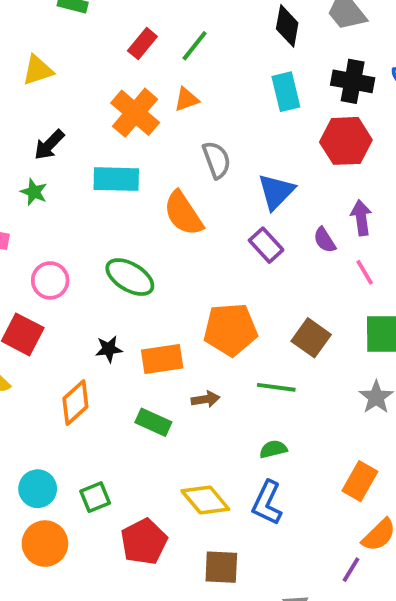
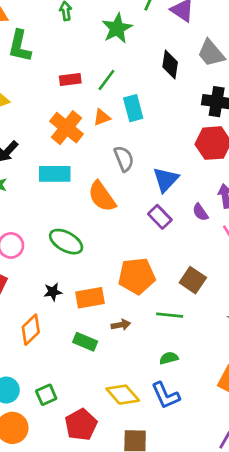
red rectangle: (142, 44) -> (70, 80), turned 45
cyan rectangle: (286, 92) -> (133, 108), moved
blue L-shape: (267, 503) -> (166, 395), turned -48

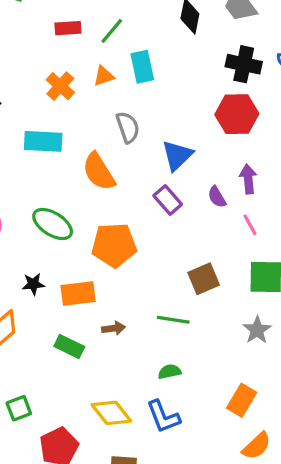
orange cross: (66, 128) -> (60, 86), size x0.7
orange pentagon: (137, 276) -> (114, 245), moved
brown square: (193, 280) -> (204, 279), turned 30

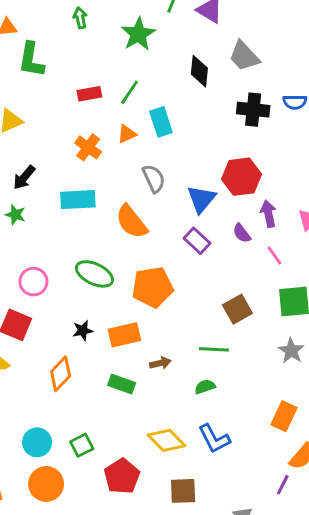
red hexagon: (237, 114) -> (241, 177), moved
green semicircle: (170, 372) -> (205, 387), moved

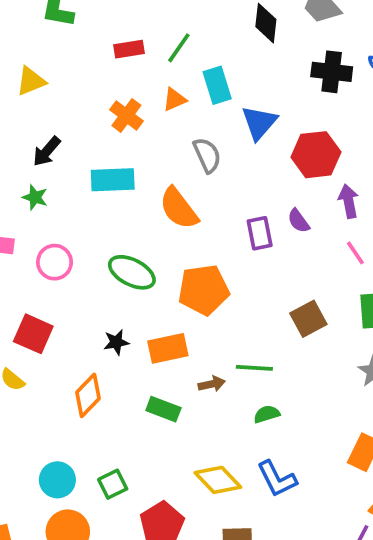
blue triangle: (201, 199) -> (259, 123), moved
purple semicircle: (242, 233) -> (299, 221), moved
purple rectangle: (197, 241) -> (260, 233), turned 35
pink circle: (33, 282) -> (55, 262), moved
green line: (214, 349) -> (254, 368), moved

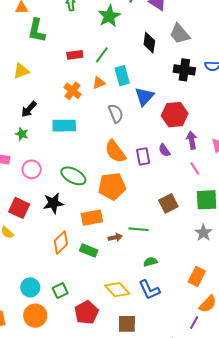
orange semicircle: (179, 208) -> (115, 151), moved
black star: (116, 342) -> (53, 203), moved, size x1.5
orange diamond: (88, 395) -> (61, 242), moved
green semicircle: (267, 414) -> (150, 262), moved

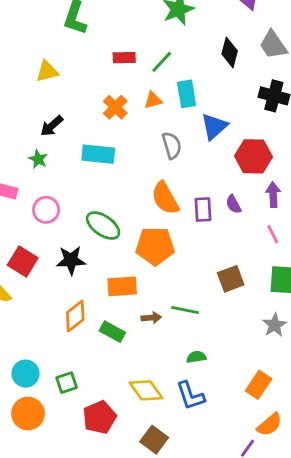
brown square: (127, 324) -> (154, 440), turned 30

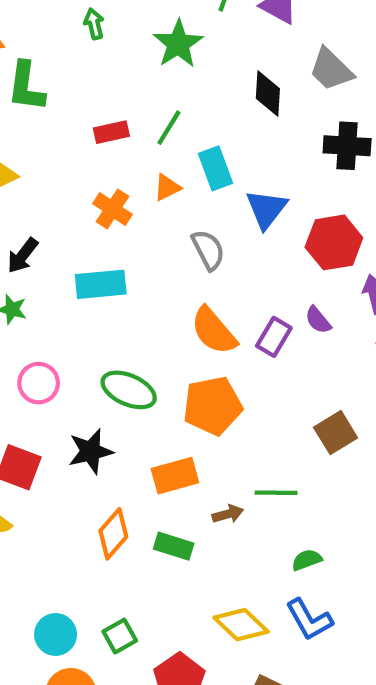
purple rectangle: (203, 210) -> (274, 337), turned 45

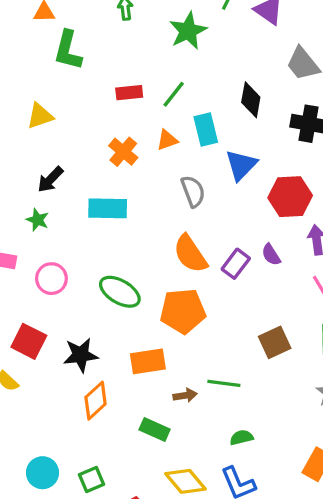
black diamond: (268, 93) -> (251, 100), moved
black star: (91, 451) -> (81, 355), moved
green rectangle: (174, 546) -> (155, 430), moved

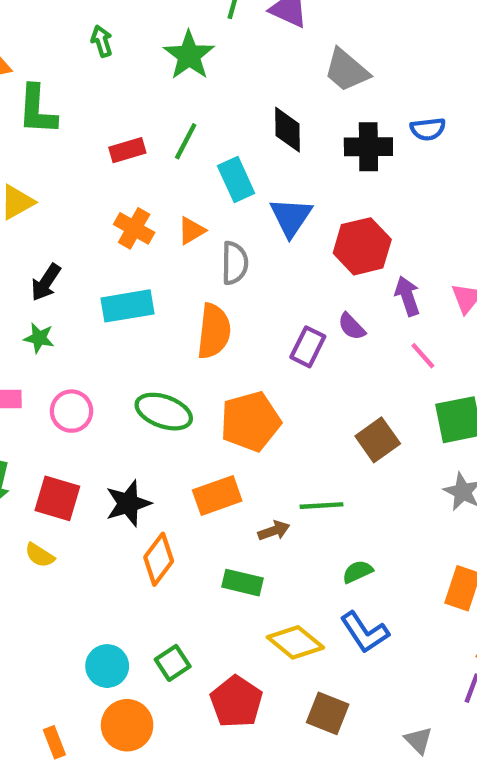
orange triangle: (167, 140) -> (191, 231), moved
gray semicircle: (193, 191) -> (235, 263), turned 32
orange semicircle: (190, 254) -> (214, 331), moved, turned -129

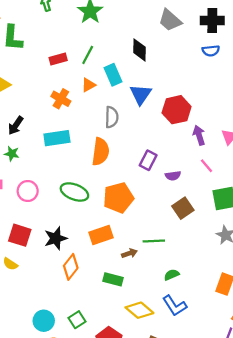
black cross: (368, 147) -> (212, 21), moved
orange triangle: (191, 231) -> (88, 85), moved
purple semicircle: (352, 327) -> (173, 176), moved, turned -56

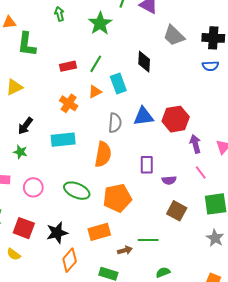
blue triangle: (141, 94) -> (144, 116), moved, turned 45
purple rectangle: (148, 160) -> (147, 165), turned -30
brown square: (183, 208) -> (177, 211), turned -30

